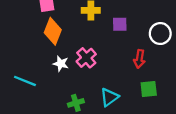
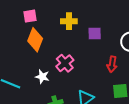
white star: (61, 64) -> (42, 77), moved

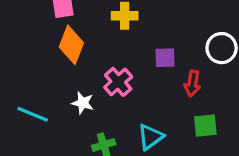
purple square: (95, 34) -> (165, 58), moved

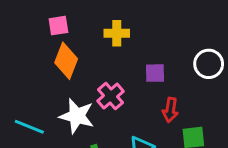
red arrow: (192, 84) -> (170, 110), moved
white star: (83, 103) -> (77, 116), size x1.6

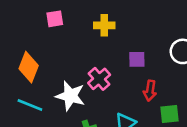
orange diamond: (66, 61) -> (29, 67), moved

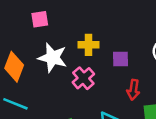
yellow cross: (104, 25) -> (88, 45), moved
white star: (70, 96) -> (53, 58), moved

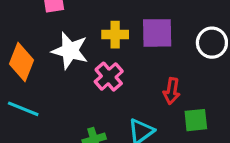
purple square: (121, 59) -> (157, 33), moved, size x1.5

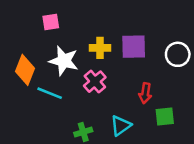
cyan line: (23, 109) -> (50, 93), moved

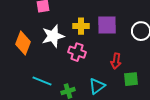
white star: (64, 61) -> (53, 36), turned -30
pink cross: (95, 82) -> (77, 52), turned -30
cyan line: (50, 93) -> (42, 81), moved

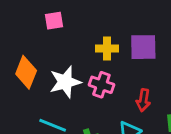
white star: (53, 36) -> (65, 82), moved
red arrow: (116, 61) -> (143, 100), moved

